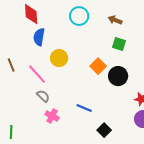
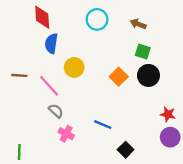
brown line: (11, 65) -> (19, 75), turned -64
black circle: (118, 76) -> (148, 75), moved

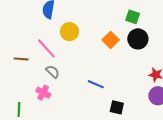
brown line: (19, 75) -> (21, 59), moved
pink cross: (66, 134) -> (43, 93), moved
black square: (126, 150) -> (117, 107), turned -32

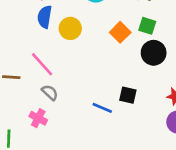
yellow circle: (69, 32) -> (70, 28), moved
orange square: (111, 40) -> (120, 32), moved
black square: (117, 107) -> (128, 95), moved

